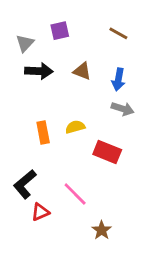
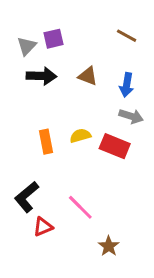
purple square: (60, 31) -> (53, 39), moved
red rectangle: (107, 152) -> (115, 146), moved

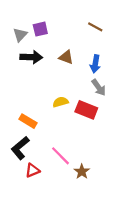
gray arrow: (131, 116) -> (99, 87), turned 36
orange rectangle: (46, 142) -> (28, 121), moved, turned -48
brown star: (109, 246) -> (82, 172), moved

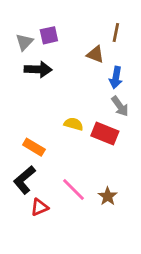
brown line: (95, 27) -> (116, 33), turned 72
brown triangle: (66, 57) -> (95, 54), moved
yellow semicircle: (61, 102) -> (74, 124), turned 32
brown star: (82, 172) -> (108, 196), moved

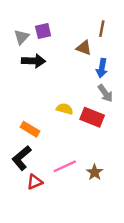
pink line: (74, 189) -> (65, 166), turned -70

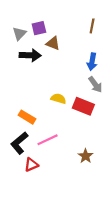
brown triangle: (84, 48) -> (53, 43), moved
pink line: (65, 166) -> (48, 140), moved

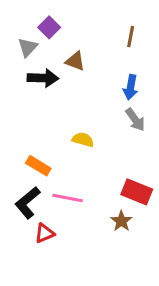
purple square: (39, 28) -> (49, 27), moved, turned -32
red rectangle: (83, 106) -> (137, 192), moved
pink line: (48, 140) -> (68, 198), turned 36

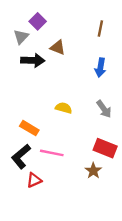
gray arrow: (135, 120) -> (104, 109), moved

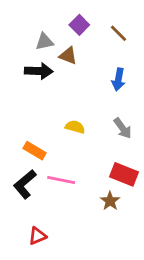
purple square: (38, 21) -> (79, 25), moved
brown line: (100, 28) -> (118, 33), turned -56
gray triangle: (21, 37) -> (44, 42), moved, turned 35
red triangle: (34, 180) -> (37, 236), moved

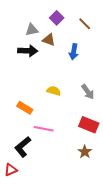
blue arrow: (118, 79) -> (74, 52), moved
black L-shape: (25, 184) -> (23, 147), moved
brown star: (110, 201) -> (85, 152), moved
red triangle: (37, 236) -> (11, 170), moved

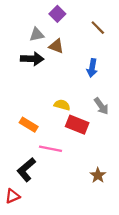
purple square: (57, 18) -> (57, 14), moved
blue arrow: (74, 52) -> (92, 68), moved
red rectangle: (89, 125) -> (77, 125), moved

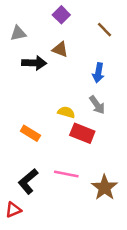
gray triangle: (37, 35) -> (18, 33), moved
gray arrow: (101, 106) -> (97, 105), moved
pink line: (51, 149) -> (66, 174), moved
brown star: (98, 175) -> (104, 188), size x1.5

